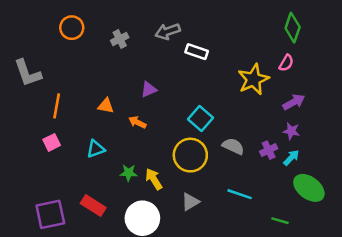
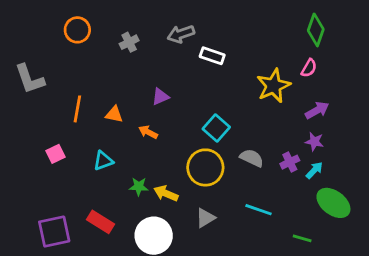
orange line: (57, 106) -> (77, 109), moved
yellow arrow: (154, 179) -> (166, 193), turned -35

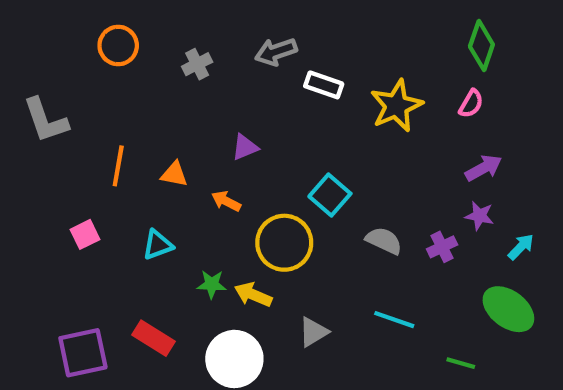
yellow star: (273, 86) -> (396, 106), moved
yellow circle: (205, 167) -> (284, 243), moved
cyan arrow: (314, 170) -> (521, 247), moved

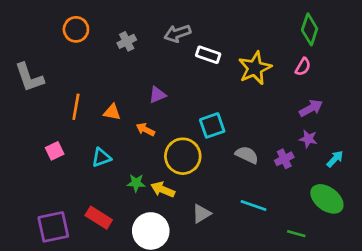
cyan square: (330, 195) -> (212, 125), turned 30

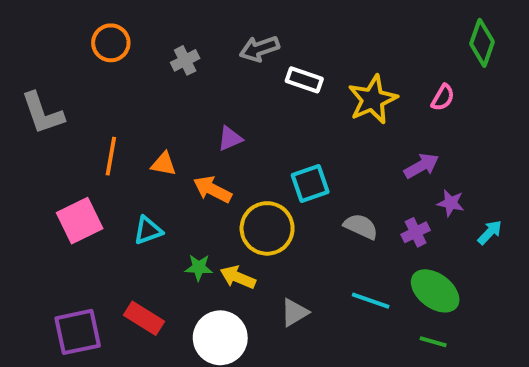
green diamond: (310, 29) -> (482, 43), moved
purple arrow: (311, 108) -> (421, 166), moved
orange arrow: (145, 129) -> (212, 189), size x1.4
pink square: (55, 151) -> (80, 221), size x1.6
green ellipse: (327, 199) -> (435, 291), moved

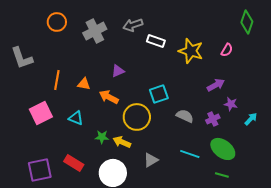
gray cross: (185, 60) -> (95, 31), size x1.6
yellow star: (373, 99) -> (191, 51), turned -30
cyan triangle: (148, 230) -> (76, 118), turned 42

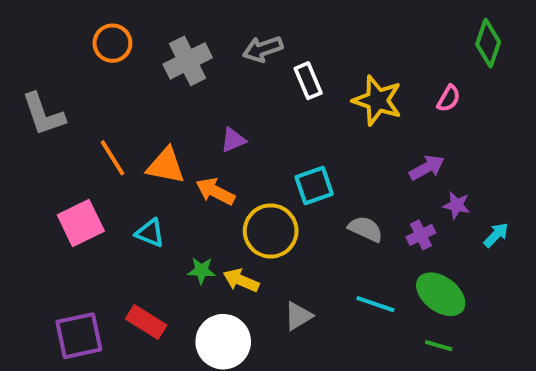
white rectangle: (156, 41) -> (308, 81), turned 48
orange line: (57, 80) -> (112, 158), turned -42
orange triangle: (84, 84) -> (166, 166), size x1.5

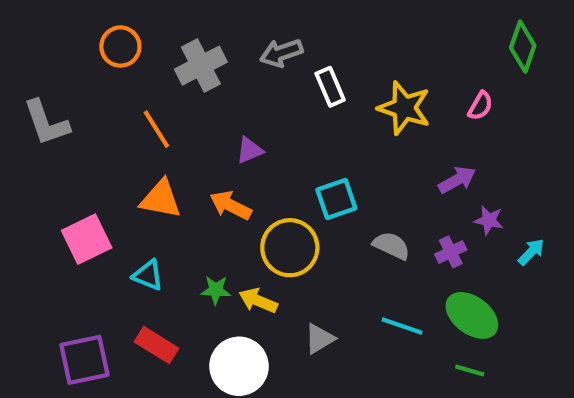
orange line: (112, 158) -> (156, 129), moved
orange triangle: (166, 166) -> (161, 199), moved
cyan triangle: (150, 233) -> (148, 275), moved

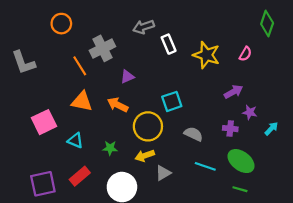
gray cross: (201, 66) -> (102, 48), moved
gray semicircle: (391, 246) -> (193, 134), moved
purple cross: (451, 252) -> (230, 129), turned 32
yellow arrow: (258, 301) -> (145, 156), moved, turned -42
red rectangle: (156, 345) -> (80, 176), turned -72

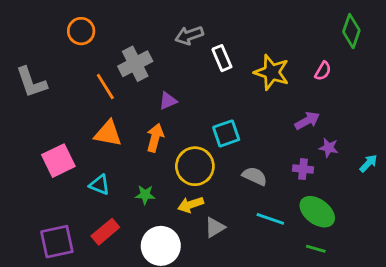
orange arrow: (118, 105) -> (155, 138), turned 78
cyan arrow: (271, 129) -> (368, 163), moved

